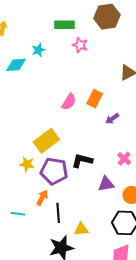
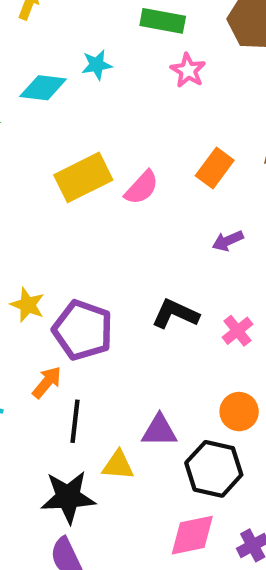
orange rectangle: (95, 99) -> (215, 168), moved
yellow rectangle: (46, 141) -> (83, 177), moved
black L-shape: (82, 161) -> (175, 314), moved
purple triangle: (106, 184) -> (159, 431), moved

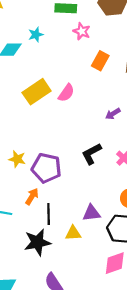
orange rectangle: (215, 168) -> (100, 61), moved
black L-shape: (175, 314) -> (92, 154), turned -45
black star: (68, 497) -> (37, 242), moved

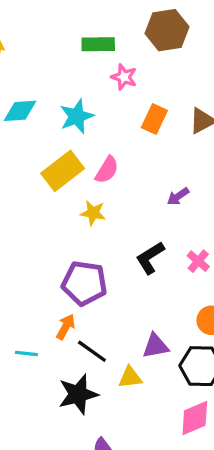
cyan star: (36, 35) -> (77, 116), moved, size x1.5
yellow star: (17, 159) -> (93, 213), moved
black line: (49, 214) -> (92, 351), turned -50

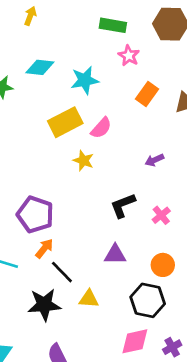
purple pentagon: (84, 283) -> (35, 215), moved
purple triangle: (155, 346) -> (115, 255), moved

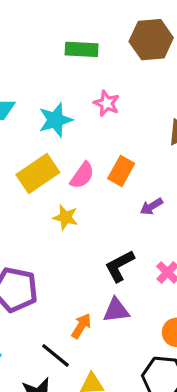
pink star: (129, 56) -> (107, 103), moved
orange rectangle: (147, 94) -> (121, 171), moved
orange arrow: (44, 248) -> (81, 326), moved
purple triangle: (115, 255) -> (116, 310), moved

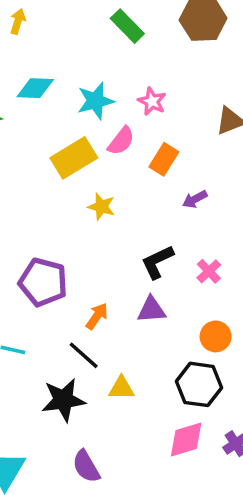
green rectangle: (82, 49) -> (127, 26), turned 40
pink star: (107, 103) -> (152, 101), moved
pink semicircle: (82, 175) -> (121, 141), moved
orange arrow: (81, 326) -> (97, 316), moved

